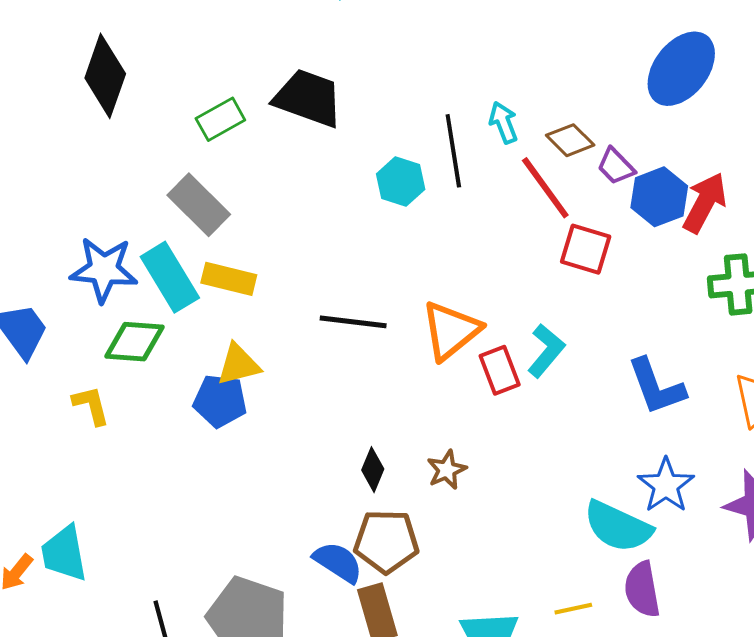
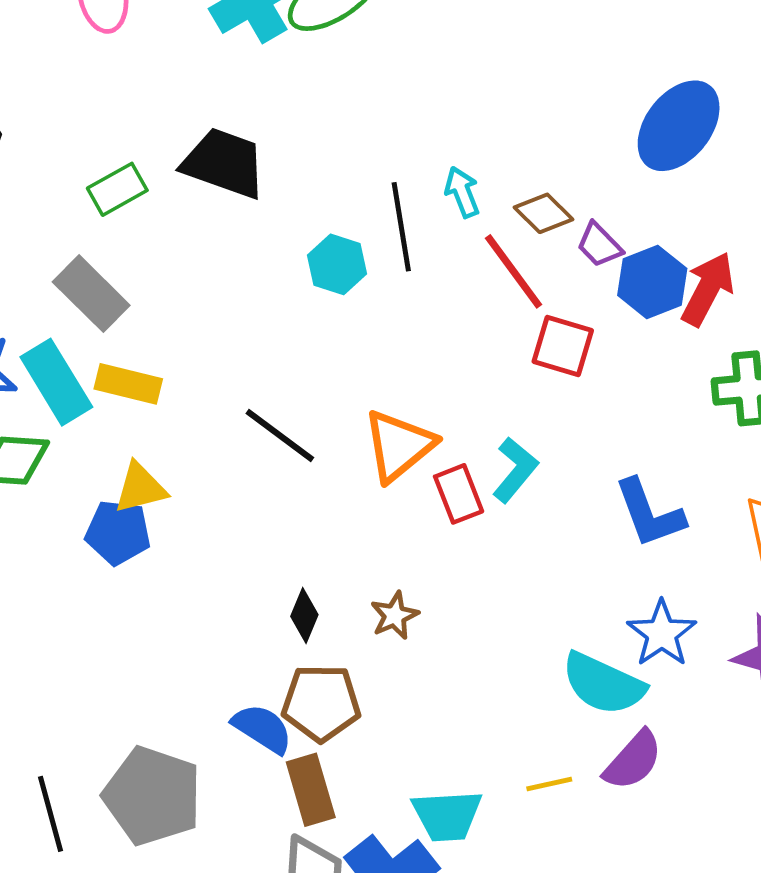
black line: (353, 322) -> (280, 436), turned 30
purple semicircle: (642, 589) -> (633, 760), turned -128

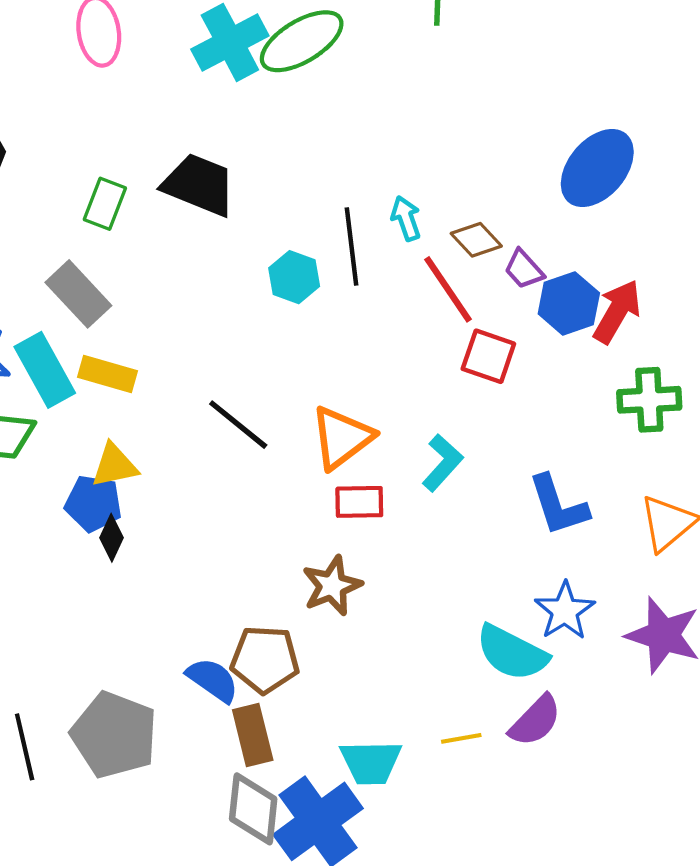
green rectangle: (117, 189) -> (105, 204), turned -42
red rectangle: (459, 494) -> (359, 502), moved, turned -72
black diamond: (304, 615) -> (112, 538), moved
brown star: (395, 616) -> (332, 586), size x1.4

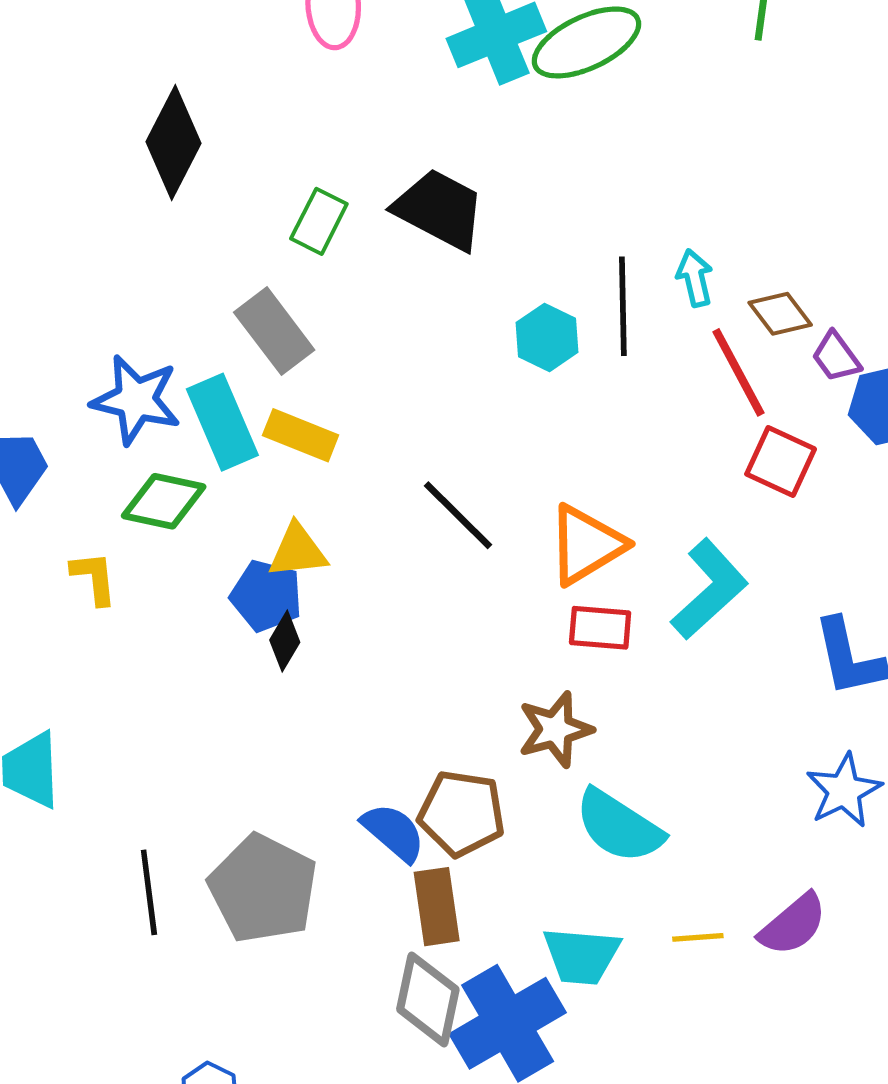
cyan L-shape: (442, 463) -> (709, 589), size x1.4
cyan semicircle: (512, 653) -> (619, 826), moved

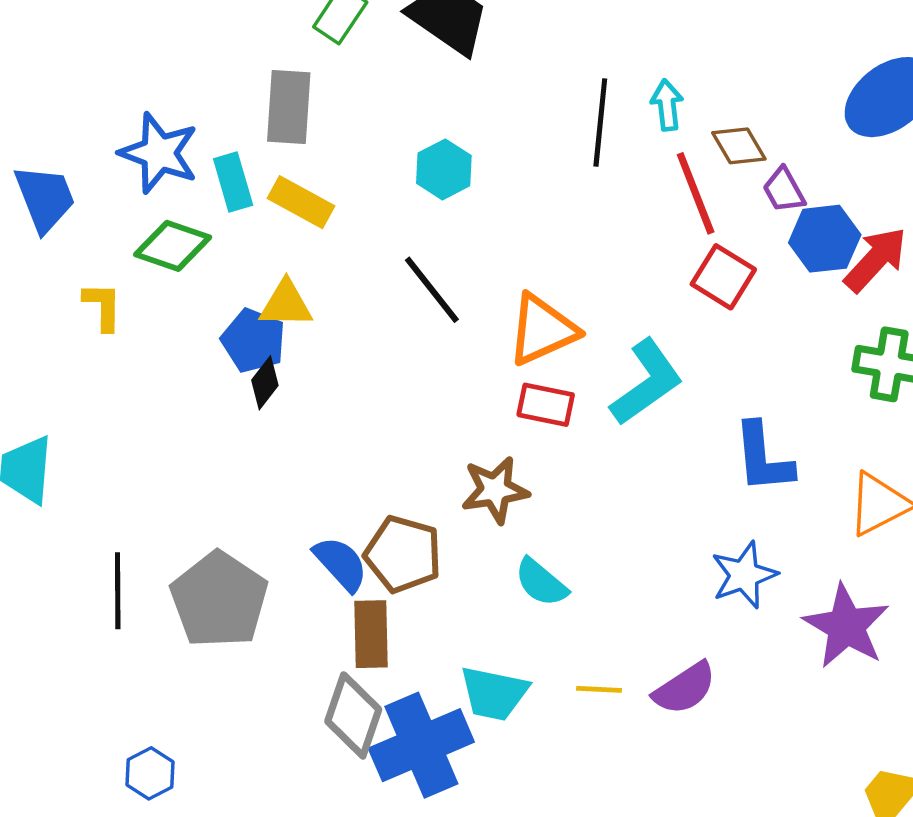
gray rectangle: (274, 331) -> (289, 107), turned 34
cyan hexagon: (547, 337) -> (444, 169), moved
cyan rectangle: (222, 422) -> (233, 182), size x0.7
cyan semicircle: (619, 826) -> (541, 582), size x0.7

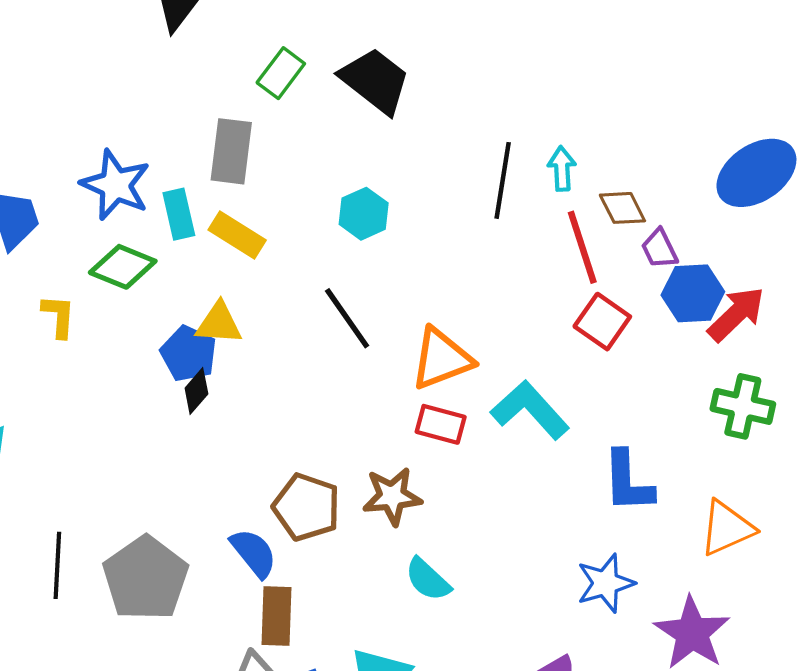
cyan L-shape: (647, 382) -> (530, 410), turned -100
brown pentagon: (403, 554) -> (307, 507), moved

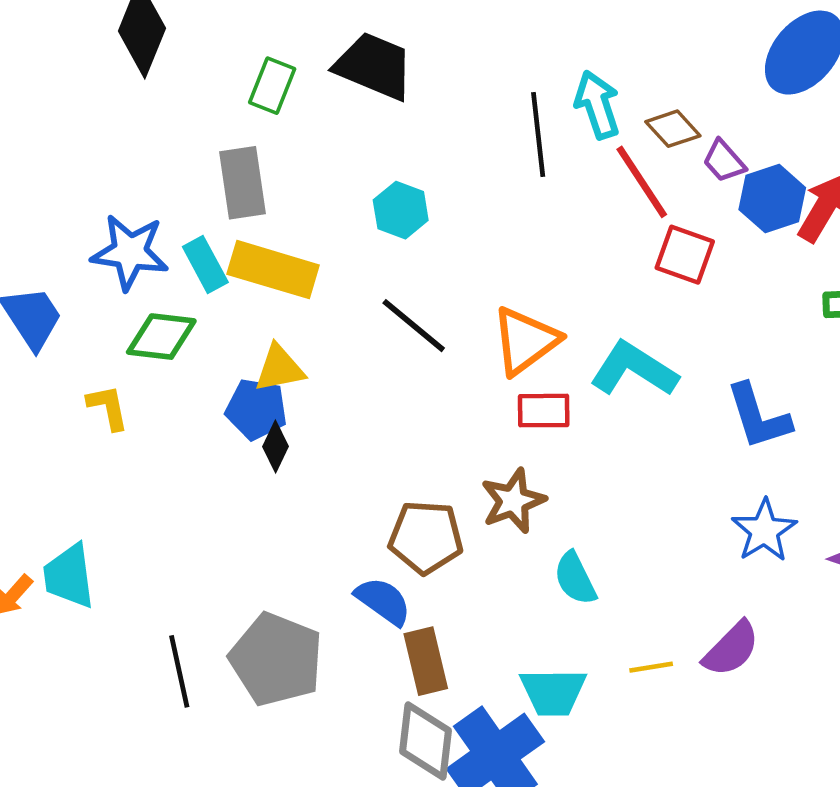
cyan arrow: (562, 169) -> (597, 105), size x1.4
yellow rectangle: (237, 235) -> (273, 270), size x1.4
cyan semicircle: (428, 579) -> (575, 578), turned 36

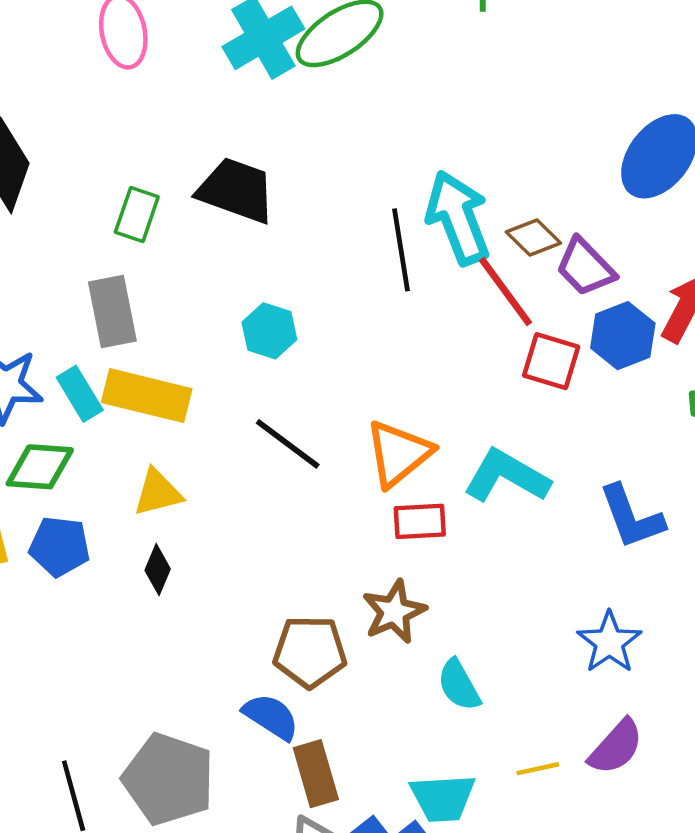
cyan arrow: (597, 105) -> (458, 218), size x1.4
purple trapezoid: (724, 161) -> (585, 267), size x1.4
blue hexagon: (772, 199) -> (623, 336), moved
blue pentagon: (256, 409) -> (60, 546), moved
blue star: (764, 531) -> (609, 642), moved

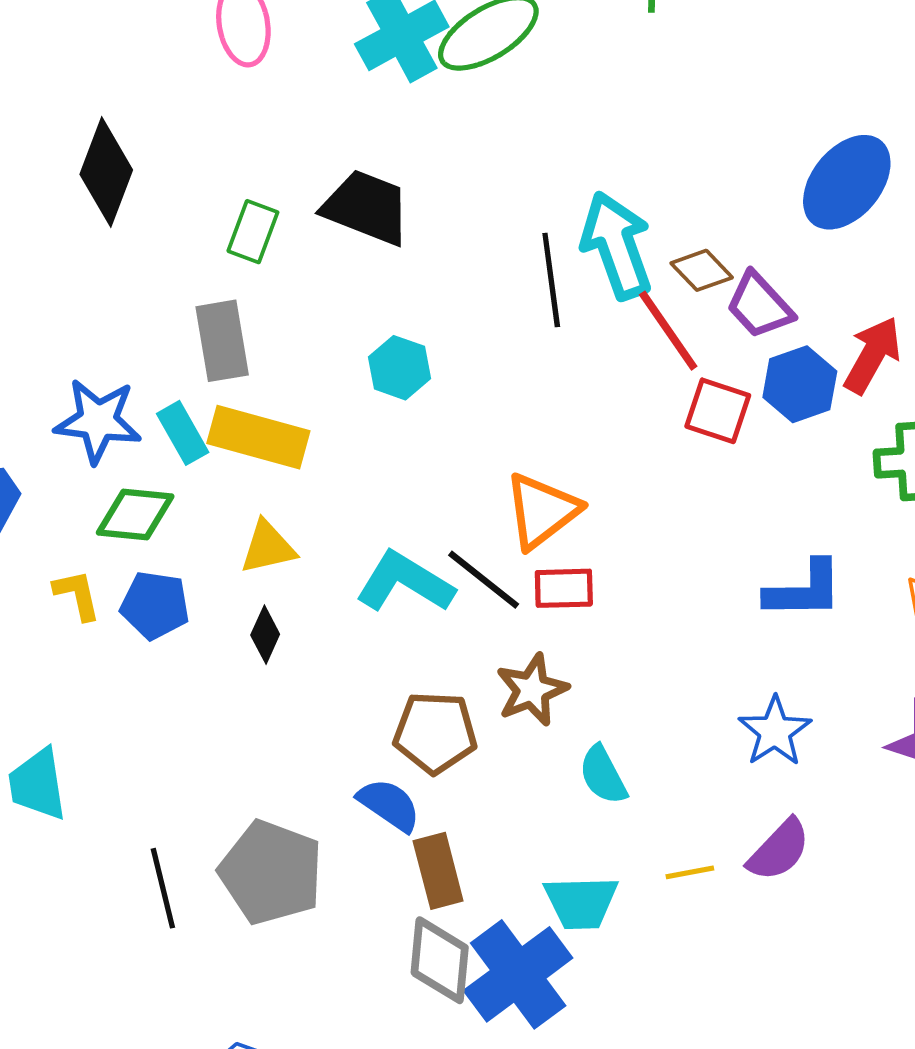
black line: (288, 444) -> (484, 580), moved
cyan L-shape: (507, 476) -> (405, 582), moved
blue L-shape: (632, 517) -> (804, 590), turned -72

